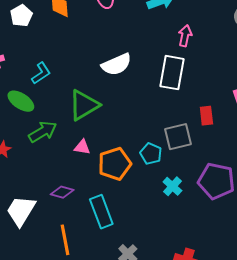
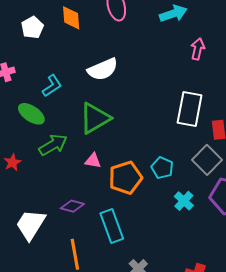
white semicircle: (117, 64) -> (103, 69), moved
white rectangle: (172, 73) -> (190, 109), moved
gray square: (178, 137) -> (207, 160), moved, turned -32

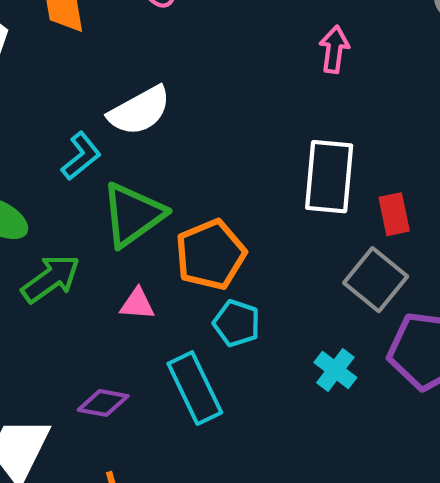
cyan L-shape: (52, 86) -> (81, 156), moved
cyan pentagon: (162, 168) -> (237, 323), moved
orange pentagon: (126, 178) -> (211, 255), moved
cyan rectangle: (112, 226) -> (195, 388), moved

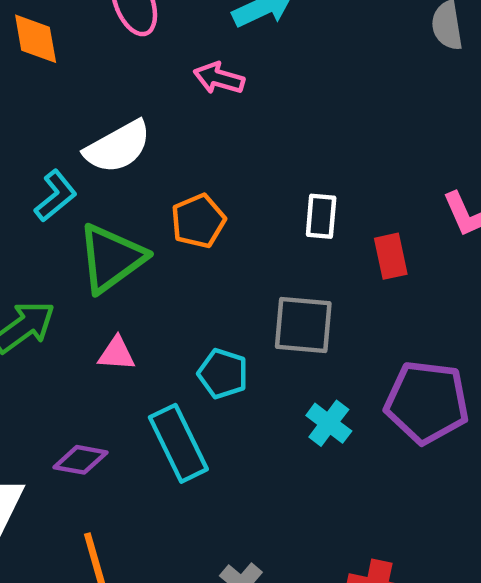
pink arrow: (334, 49) -> (219, 78), moved, turned -81
white rectangle: (329, 177) -> (321, 216), size x0.6
orange pentagon: (211, 255) -> (198, 221), moved, size x0.7
gray square: (376, 280) -> (303, 325), moved, turned -34

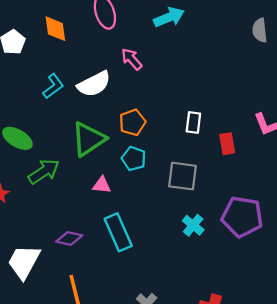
pink arrow: (219, 78) -> (132, 59), moved, turned 30
cyan L-shape: (56, 196) -> (53, 86), moved
pink triangle: (116, 354) -> (102, 185), moved
cyan pentagon: (223, 374) -> (134, 159), moved

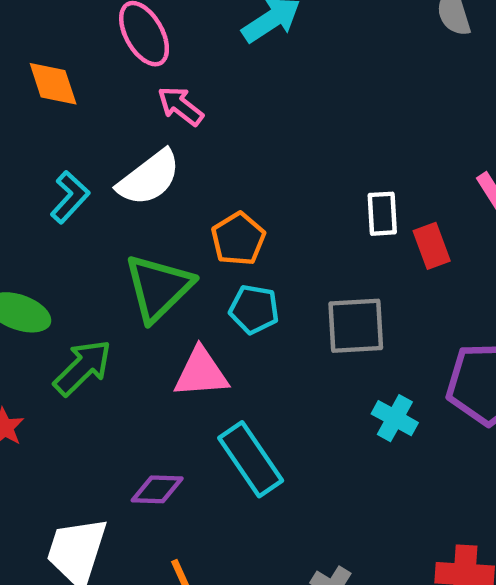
pink arrow: (132, 59) -> (180, 106), moved
white rectangle: (193, 123) -> (382, 214), moved
pink triangle: (102, 185) -> (201, 373), size x1.5

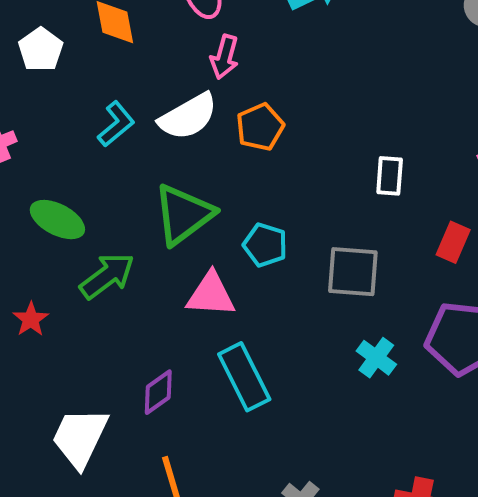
pink arrow: (180, 106) -> (224, 57), turned -120
orange pentagon: (238, 239) -> (260, 127), moved
red rectangle: (432, 246) -> (453, 242), moved, turned 36
purple diamond: (157, 489) -> (158, 392), turned -45

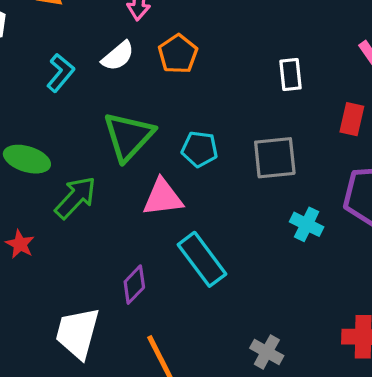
white semicircle: (188, 117) -> (118, 56), size x0.7

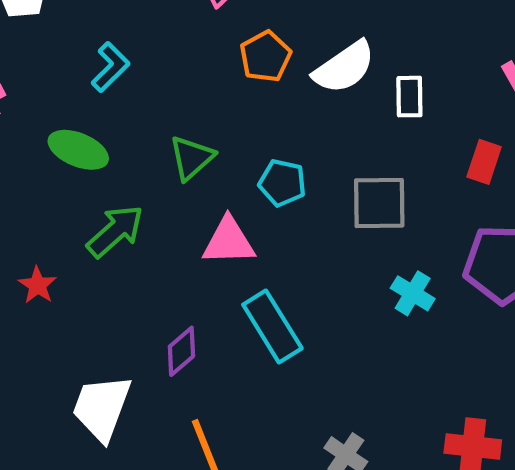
white semicircle: (118, 56) -> (344, 67), moved, size x1.4
green triangle: (129, 136) -> (191, 158), size x0.7
green ellipse: (27, 159) -> (78, 150), moved

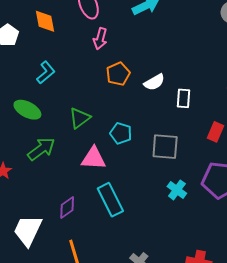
white semicircle: (344, 67) -> (154, 82), size x0.7

